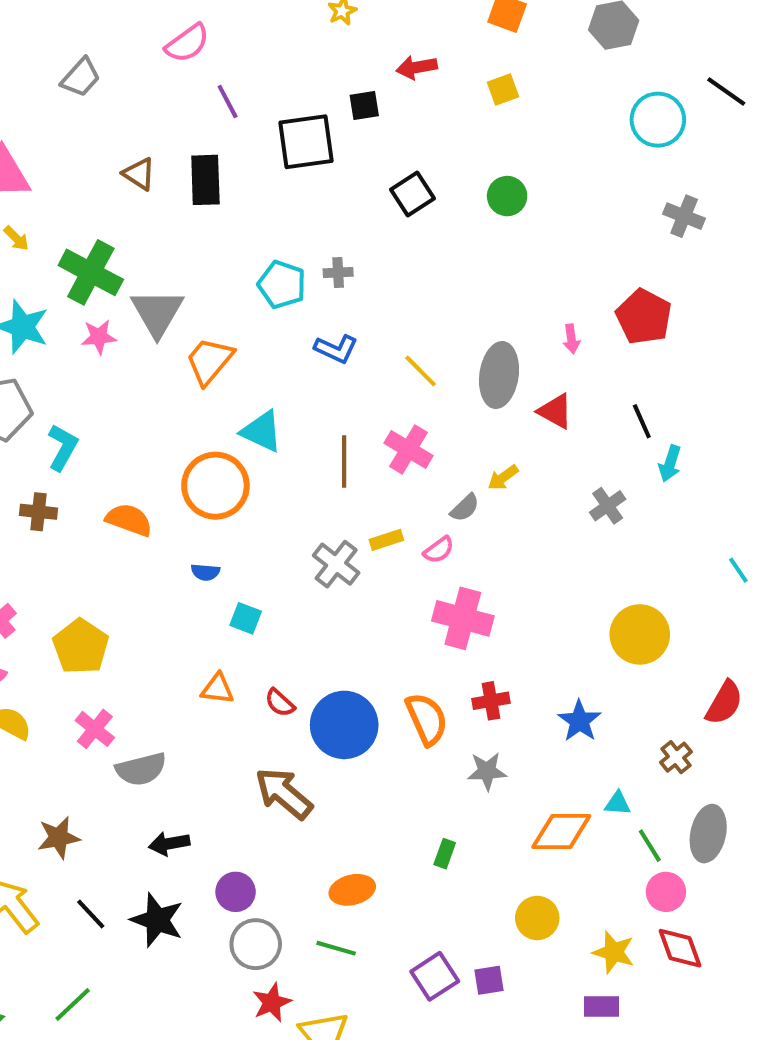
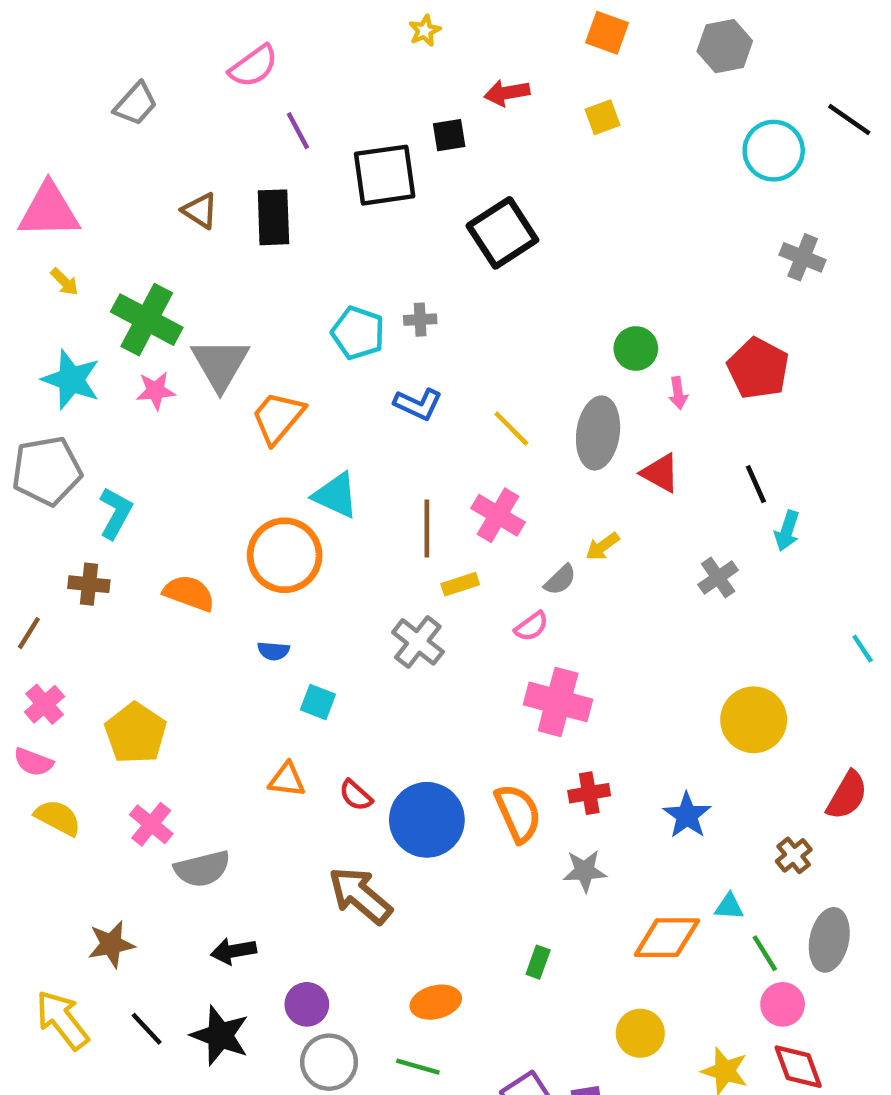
black square: (413, 194) -> (502, 233), size x1.4
green circle: (507, 196) -> (636, 349), moved
yellow rectangle: (386, 540) -> (460, 584), moved

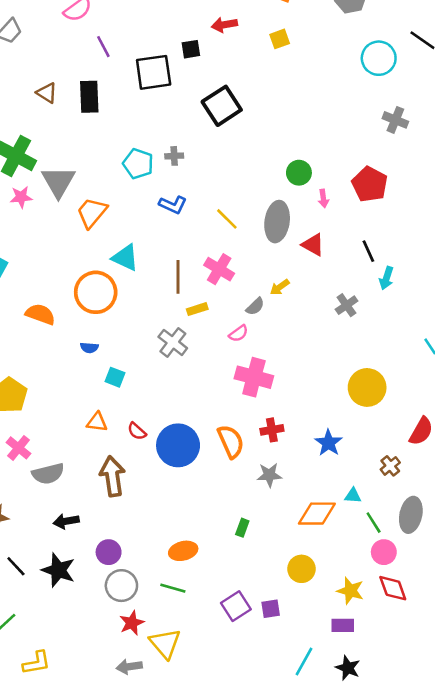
brown arrow: (360, 895) -> (112, 476), moved, turned 42

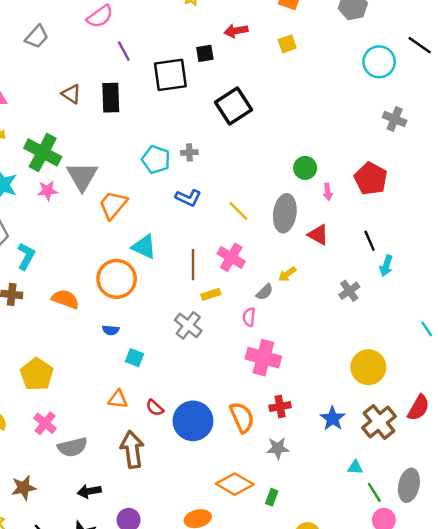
pink semicircle: (238, 333) -> (249, 317), turned 132
brown cross: (390, 466) -> (379, 422), moved, size x1.8
orange diamond: (317, 514) -> (235, 484), moved, turned 30
green rectangle: (242, 528) -> (272, 497), moved

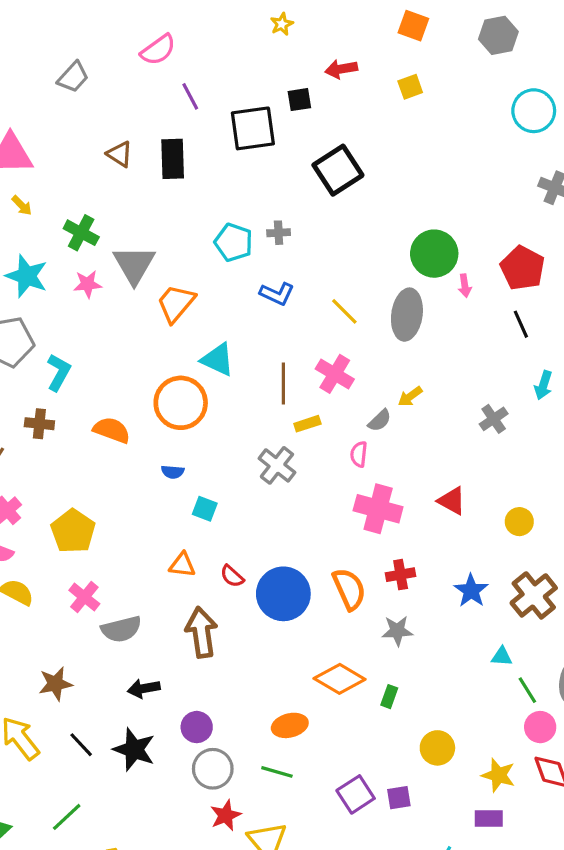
green cross: (43, 152) -> (81, 233), size x0.7
green circle: (305, 168) -> (434, 254), size x1.5
red triangle: (318, 235) -> (452, 501), moved
black line: (370, 241) -> (521, 324), moved
yellow circle: (368, 367) -> (519, 522), size x0.6

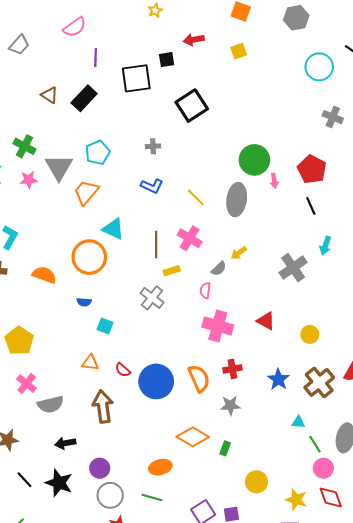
purple line: (190, 96) -> (96, 57), turned 30
black rectangle: (173, 159) -> (84, 98), turned 45
cyan pentagon: (234, 242) -> (98, 153), moved, turned 30
gray cross: (494, 419) -> (293, 268), size x1.5

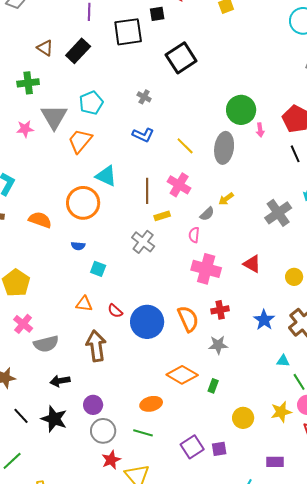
green cross: (24, 146) -> (28, 83), moved, turned -35
gray cross: (153, 146) -> (144, 97), turned 32
yellow star: (296, 500) -> (281, 412), moved, turned -30

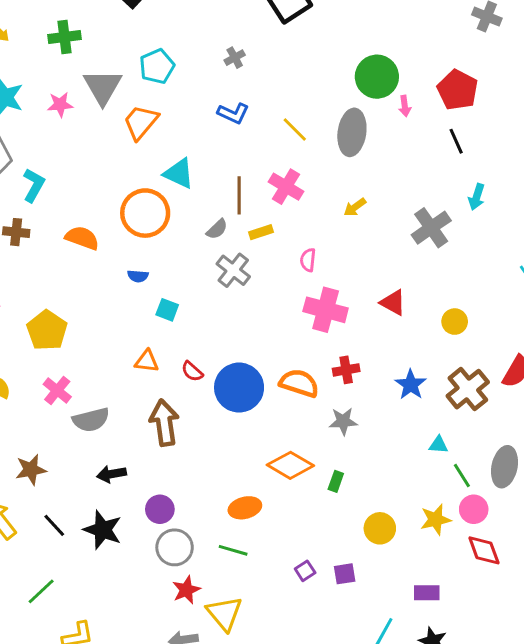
gray cross: (144, 97) -> (235, 58), turned 32
gray semicircle: (207, 214) -> (217, 229), moved
orange semicircle: (188, 319) -> (299, 383), turned -48
purple square: (192, 447) -> (305, 571), size x0.6

